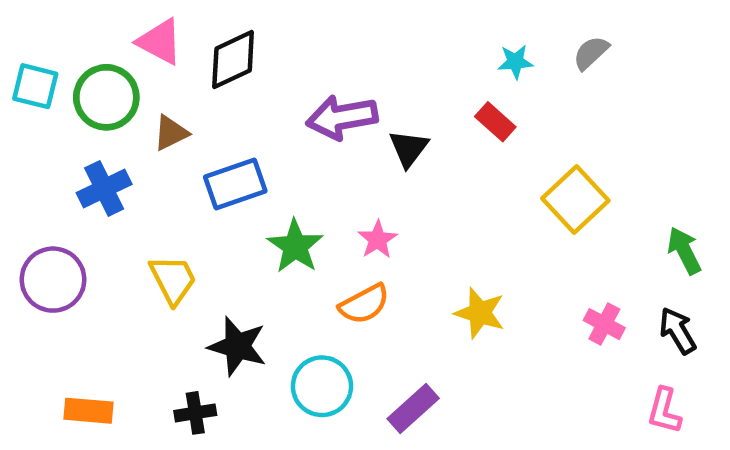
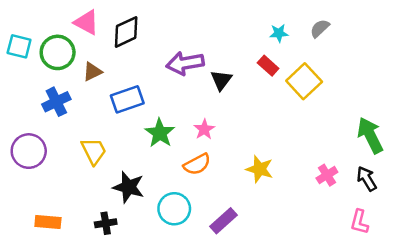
yellow square: (575, 200) -> (304, 81), moved
green arrow: (684, 251) -> (370, 135), size x1.4
pink cross: (604, 324) -> (327, 175), turned 30

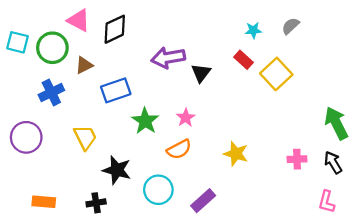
pink cross: (327, 175) -> (297, 159), turned 30

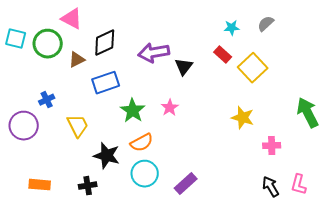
black diamond: (115, 29) -> (105, 43), moved
blue cross: (51, 93) -> (47, 100), moved, size x0.7
orange semicircle: (179, 149) -> (142, 143), moved
yellow star: (236, 154) -> (243, 118), moved
black arrow: (333, 162) -> (271, 187), moved

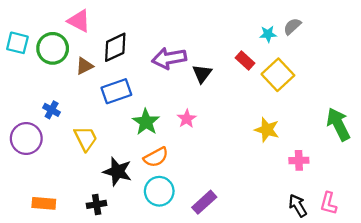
cyan star: (232, 28) -> (268, 34), moved
blue cross: (47, 100) -> (52, 110), turned -35

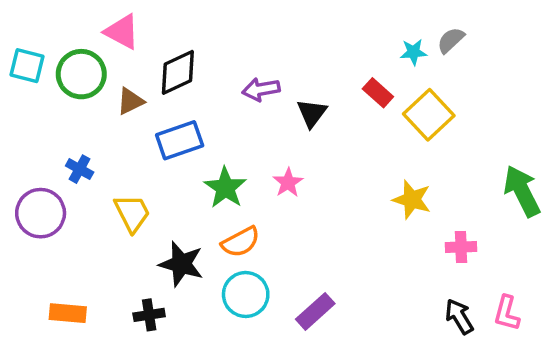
purple arrow: (169, 58) -> (261, 89), size x0.7

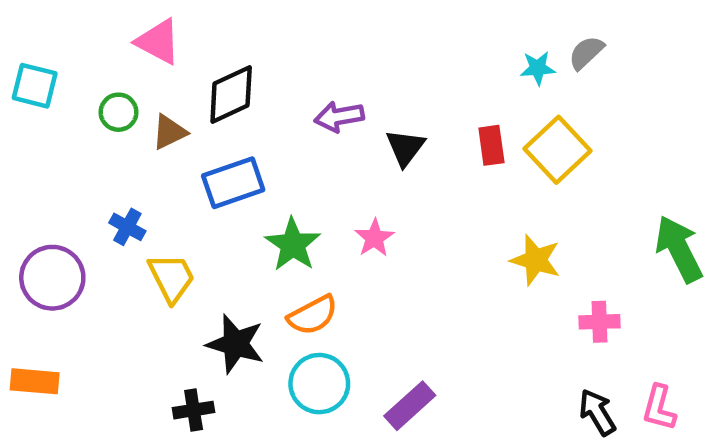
green circle: (81, 74) -> (119, 112), moved, size x0.6
red rectangle: (378, 93) -> (491, 145), moved, turned 40
blue cross: (80, 169) -> (127, 227), moved
orange rectangle: (68, 313) -> (35, 381), moved

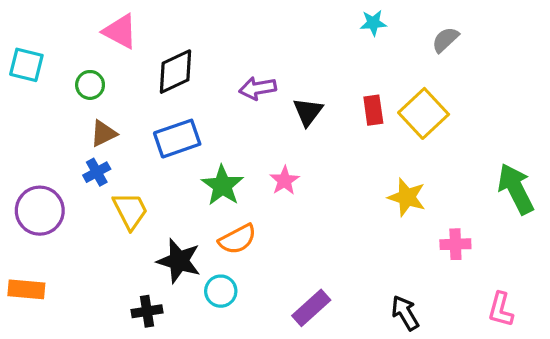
cyan star: (538, 68) -> (373, 23), moved
brown triangle: (169, 132) -> (103, 134), moved
blue cross: (127, 227) -> (97, 172), turned 32
cyan circle: (319, 384) -> (221, 291), moved, size x0.7
black arrow: (597, 412) -> (405, 313), moved

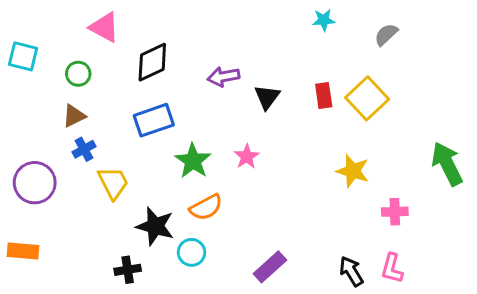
brown triangle: (103, 134) -> (74, 116), moved
pink L-shape: (501, 310) -> (392, 268), moved

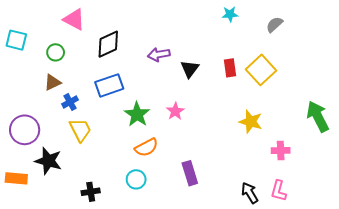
blue cross: (84, 149) -> (70, 102), moved
black star: (155, 226) -> (48, 161), moved
purple rectangle: (270, 267) -> (190, 173), moved, turned -65

